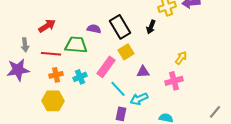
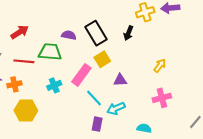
orange cross: (56, 75) -> (14, 84), moved
pink cross: (174, 81) -> (162, 98), moved

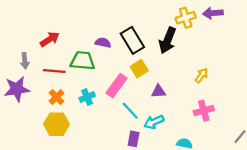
black arrow: (128, 33) -> (168, 40), size x1.6
orange cross: (14, 84) -> (56, 97), moved, turned -32

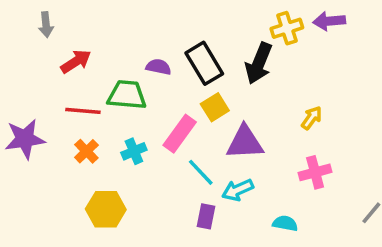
gray arrow: (25, 61) -> (46, 25), moved
purple triangle: (158, 91) -> (245, 142), size x1.6
yellow hexagon: (56, 124) -> (106, 209), moved

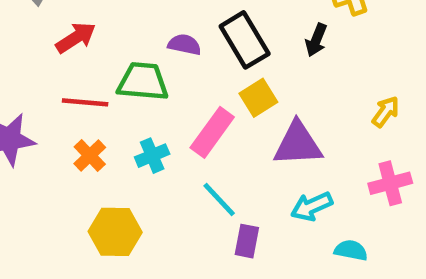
black arrow: (259, 63) -> (316, 40), size x0.6
cyan line: (201, 172) -> (219, 199), moved
cyan arrow: (238, 190) -> (312, 206), moved

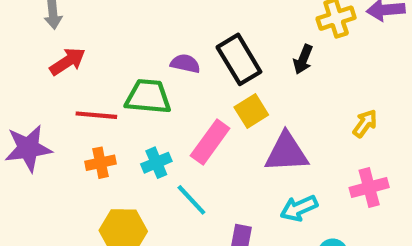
red arrow: (76, 38) -> (67, 61), moved
orange cross: (90, 156) -> (101, 163), turned 32
cyan line: (219, 199) -> (191, 200), moved

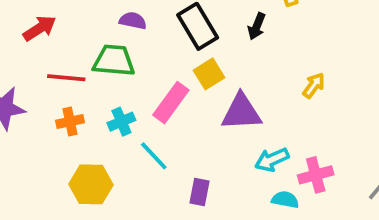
purple semicircle: (185, 64) -> (133, 21), moved
pink cross: (369, 188) -> (316, 175), moved
cyan arrow: (299, 208) -> (272, 160), moved

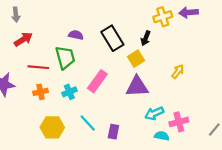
green trapezoid: (114, 61) -> (65, 58), turned 70
yellow square: (209, 74) -> (136, 59), moved
cyan line: (154, 156) -> (88, 123), moved

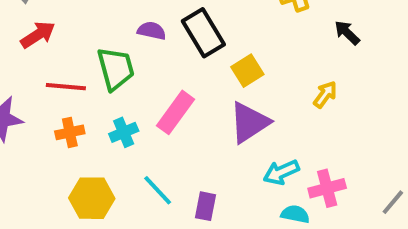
purple semicircle: (76, 35) -> (152, 31), moved
black arrow: (146, 38) -> (347, 33), moved, turned 112
purple triangle: (137, 87) -> (249, 122), turned -30

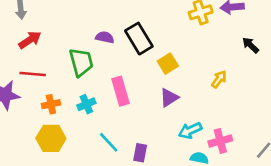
black arrow: (347, 33) -> (250, 45), moved
red line: (66, 87) -> (33, 74), moved
pink rectangle: (176, 112) -> (121, 91), turned -52
purple triangle: (249, 122) -> (169, 98), size x0.7
yellow hexagon: (92, 198) -> (51, 138), moved

